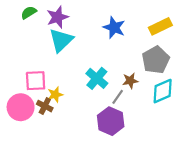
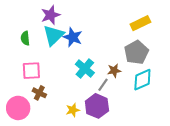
green semicircle: (29, 13) -> (25, 38), moved, turned -64
blue star: (114, 28) -> (73, 37), moved
yellow star: (55, 95) -> (73, 110), moved
pink circle: (21, 107) -> (18, 108), moved

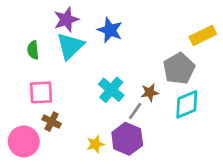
yellow rectangle: (140, 23) -> (203, 35), moved
blue star: (73, 37) -> (110, 30), moved

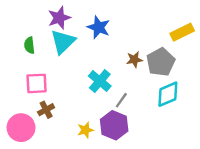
brown star: (150, 92) -> (134, 60), moved
brown cross: (52, 122) -> (46, 110), turned 35

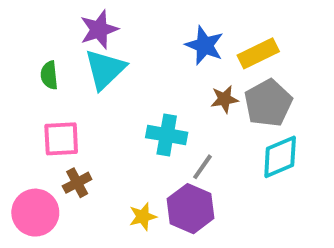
blue star: (99, 27) -> (204, 45), moved
yellow rectangle: (182, 32) -> (258, 53), moved
cyan cross: (100, 81) -> (167, 135), turned -30

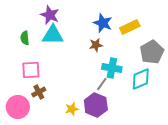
purple star: (99, 29) -> (50, 15), turned -30
cyan triangle: (105, 69) -> (53, 35), turned 45
brown star: (224, 99) -> (96, 45), moved
gray pentagon: (268, 103) -> (152, 52), moved
cyan cross: (167, 135) -> (112, 68), moved

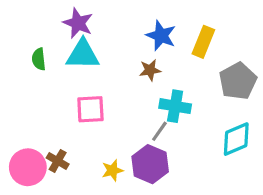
yellow rectangle: (130, 27) -> (203, 42), turned -42
pink square: (31, 70) -> (90, 109), moved
cyan diamond: (141, 79) -> (236, 139), moved
brown cross: (39, 92) -> (58, 161), moved, turned -32

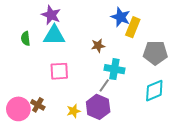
blue star: (161, 36) -> (121, 17), moved
gray pentagon: (238, 81) -> (155, 53), turned 30

